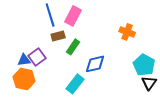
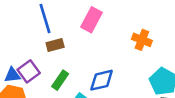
pink rectangle: (73, 16) -> (92, 20), moved
green rectangle: (73, 47) -> (60, 80), moved

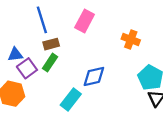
blue triangle: (12, 75) -> (15, 54), moved
green rectangle: (60, 80) -> (50, 63), moved

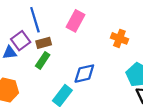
purple square: (27, 68) -> (21, 41), moved

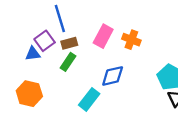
pink rectangle: (76, 21) -> (103, 36), moved
orange cross: (119, 38) -> (131, 40), moved

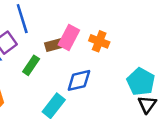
brown rectangle: (69, 43) -> (54, 45), moved

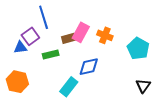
green rectangle: (31, 65) -> (51, 55), turned 42
cyan pentagon: (141, 82) -> (138, 48), moved

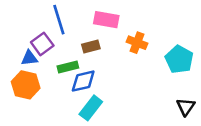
pink rectangle: (81, 32) -> (106, 20), moved, turned 72
blue diamond: (89, 67) -> (83, 81), moved
orange hexagon: (17, 82) -> (26, 85), moved

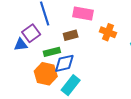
orange hexagon: (26, 85) -> (46, 74), moved

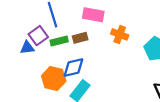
green rectangle: (52, 52) -> (59, 41), moved

